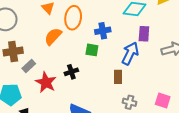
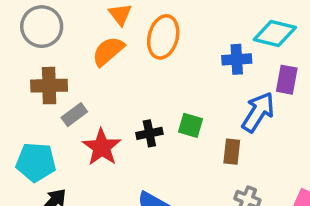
blue cross: (103, 31) -> (237, 59), moved
orange semicircle: (53, 36) -> (108, 51), moved
green square: (92, 50) -> (190, 125), moved

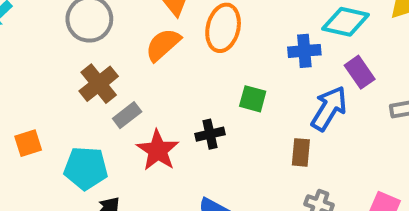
purple rectangle: (287, 80) -> (360, 72), turned -44
brown cross: (49, 86) -> (99, 84), turned -36
green square: (190, 125) -> (253, 99), moved

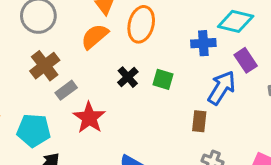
black cross: (210, 134) -> (128, 77), moved, turned -30

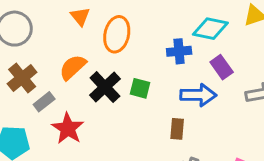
orange semicircle: (95, 36) -> (73, 67), moved
black cross: (128, 77) -> (105, 87), size x1.5
blue arrow: (222, 88) -> (198, 95), turned 60

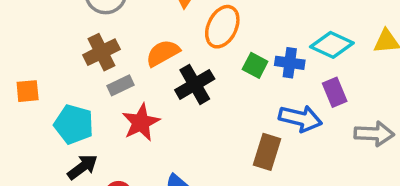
green square: (140, 88) -> (255, 65), moved
brown rectangle: (177, 129) -> (267, 152), size x1.4

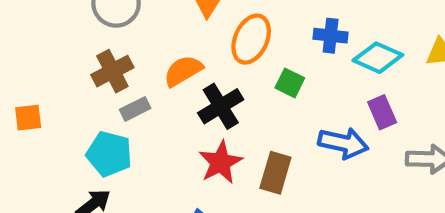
blue cross: (290, 63) -> (331, 36), moved
red star: (141, 122) -> (220, 162), moved
cyan pentagon: (74, 124) -> (109, 154), moved
brown rectangle: (267, 152) -> (275, 173), moved

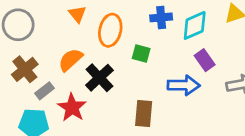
cyan diamond: (378, 58) -> (195, 25), turned -36
red star: (220, 162) -> (72, 108), moved

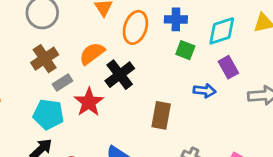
blue cross: (161, 17) -> (176, 19), moved
green square: (141, 53) -> (185, 50), moved
blue arrow: (184, 85) -> (205, 91), size x0.7

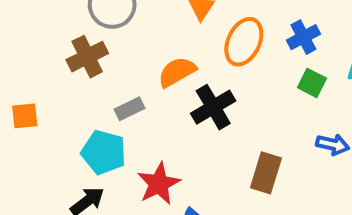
blue cross: (176, 19) -> (303, 37), turned -35
brown cross: (45, 59) -> (87, 57), moved
red star: (89, 102) -> (159, 184), moved

